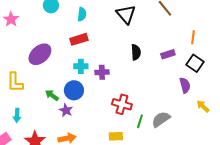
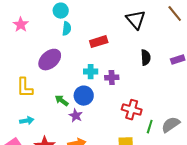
cyan semicircle: (82, 14) -> (67, 29), moved
red rectangle: (79, 39) -> (99, 42), moved
cyan arrow: (17, 115) -> (27, 121), turned -104

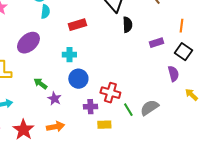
black semicircle: (146, 58) -> (127, 25), moved
purple cross: (112, 78) -> (90, 107), moved
blue circle: (84, 96) -> (78, 79), moved
green line: (150, 127) -> (128, 110), turned -48

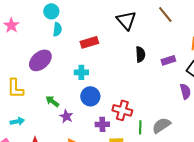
black semicircle: (127, 25) -> (140, 54), moved
green line: (128, 110) -> (140, 127), turned 32

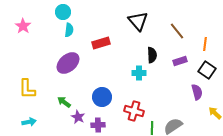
brown line: (165, 14) -> (177, 31), moved
purple ellipse: (40, 60) -> (68, 63), moved
cyan cross: (81, 72) -> (139, 73), moved
purple cross: (102, 124) -> (98, 125), moved

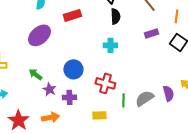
black semicircle: (152, 55) -> (115, 16), moved
purple semicircle: (197, 92) -> (168, 93), moved

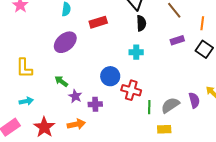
blue circle: (73, 69) -> (110, 76), moved
yellow rectangle: (99, 115) -> (164, 129), moved

